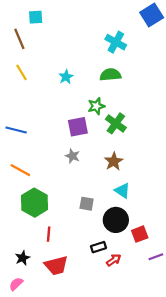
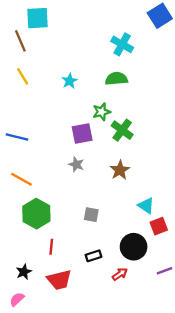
cyan square: (36, 17) -> (38, 18), size x1.5
cyan triangle: (122, 191) -> (146, 206), moved
black circle: (116, 220) -> (134, 247), moved
red square: (140, 234) -> (159, 226), moved
black rectangle: (98, 247) -> (94, 256), moved

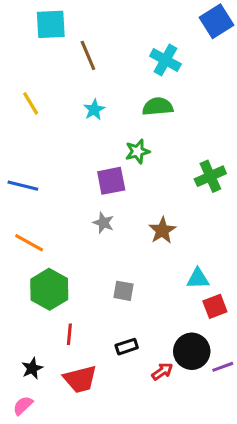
brown line: (20, 41) -> (88, 55), moved
green cross: (122, 130) -> (210, 176), moved, turned 30
cyan triangle: (146, 206) -> (198, 278), turned -36
black circle: (134, 247) -> (192, 351), moved

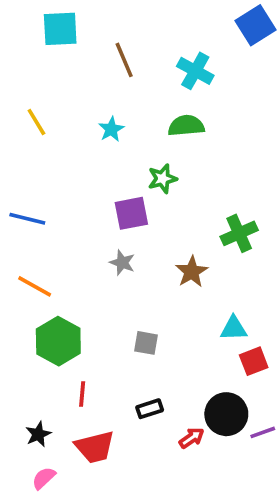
brown line: (88, 55) -> (124, 60), moved
green cross: (210, 176) -> (239, 233), moved
pink semicircle: (23, 405) -> (44, 478), moved

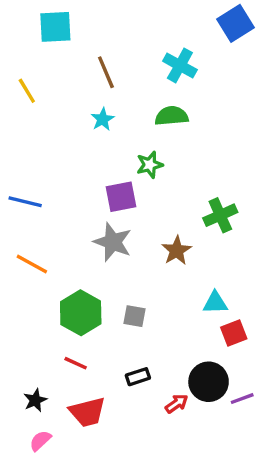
brown line: (124, 60) -> (106, 72), moved
yellow line: (36, 122) -> (27, 91), moved
gray star: (122, 263) -> (113, 242), size x1.6
green hexagon: (58, 341) -> (81, 313), moved
red line: (82, 394) -> (76, 363), turned -70

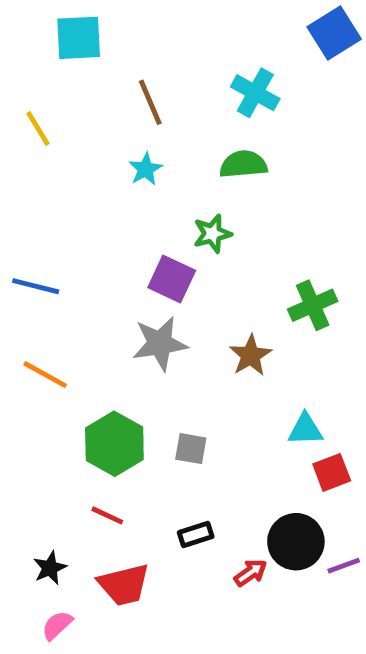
purple square: (121, 197) -> (172, 279), turned 36
gray star: (113, 242) -> (160, 343), turned -30

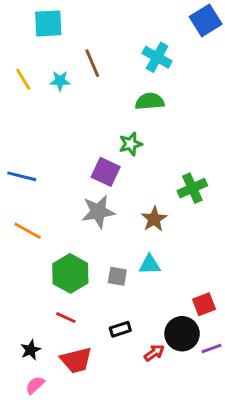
cyan star: (145, 169) -> (60, 81), moved, turned 30
cyan triangle: (305, 429) -> (150, 265), moved
red square: (332, 472) -> (204, 304), moved

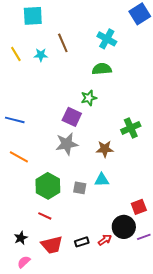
brown star: (154, 219) -> (105, 149), turned 30
black rectangle: (120, 329) -> (82, 242), moved

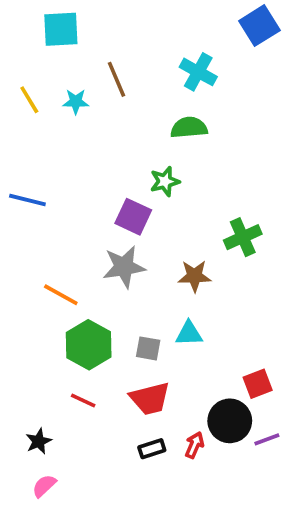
blue line: (15, 120) -> (27, 200), moved
orange line: (19, 157) -> (61, 295), moved
red arrow: (105, 240) -> (194, 445), turned -32
red trapezoid: (52, 245) -> (150, 399), moved

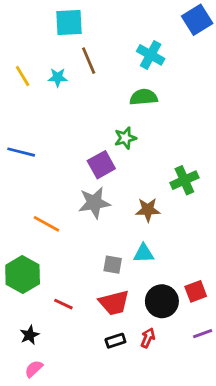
cyan square: (61, 29) -> (69, 23), moved
purple square: (133, 217) -> (101, 165), turned 36
green hexagon: (89, 345) -> (23, 275), moved
black circle: (230, 421) -> (162, 301), moved

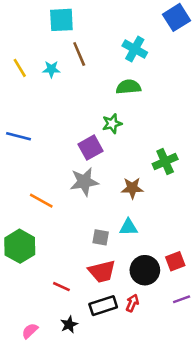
red line: (63, 304) -> (61, 287), moved
black star: (30, 335) -> (69, 325), moved
black rectangle: (115, 341) -> (103, 306), size x1.5

